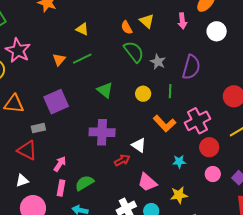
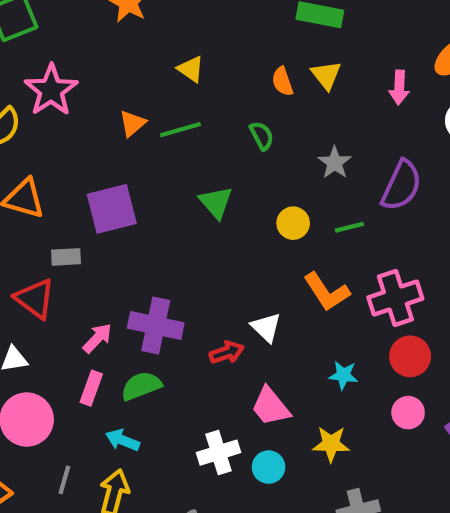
green semicircle: (134, 52) -> (262, 136), moved, size x0.6
green line: (170, 91) -> (349, 227), turned 64
purple cross: (102, 132) -> (156, 326), moved

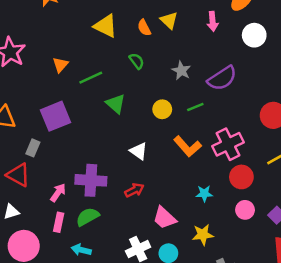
yellow triangle: (191, 69) -> (105, 26), moved, size x1.5
green line: (180, 130) -> (91, 78), moved
purple semicircle: (401, 185) -> (222, 78), turned 40
gray rectangle: (66, 257) -> (33, 148), turned -56
white triangle: (266, 327) -> (139, 151), moved

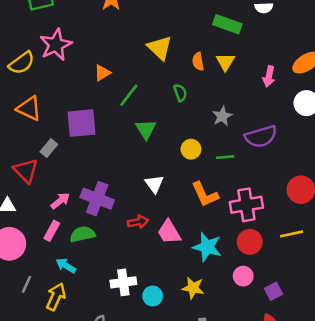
green line: (91, 78) -> (129, 95), turned -45
cyan star: (204, 194) -> (207, 247), size x1.6
pink trapezoid: (164, 218) -> (169, 232), moved

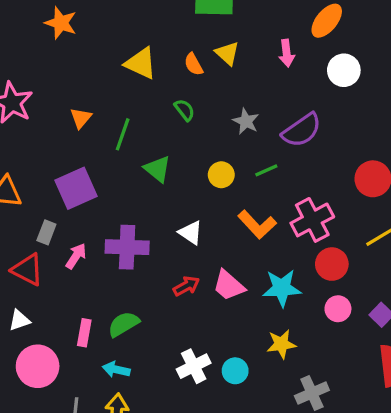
purple cross: (97, 199) -> (127, 247), moved
pink arrow: (60, 201) -> (76, 256), moved

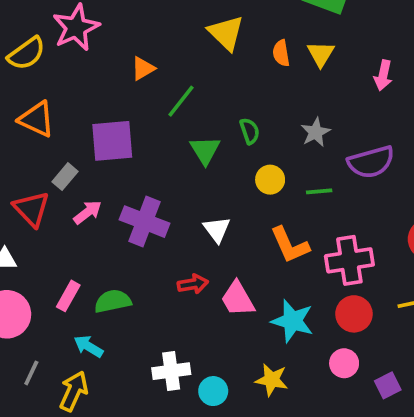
green semicircle: (185, 110) -> (250, 131), moved

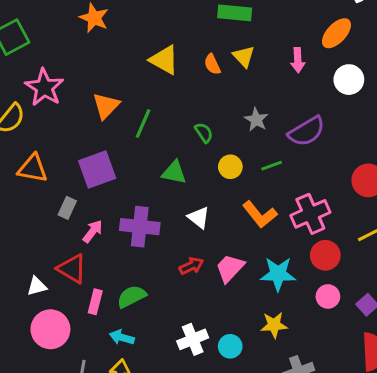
orange triangle: (143, 68) -> (106, 106), size x1.4
green triangle: (205, 150) -> (174, 172), moved, turned -32
red triangle: (32, 209) -> (72, 269), moved
pink trapezoid: (238, 299) -> (230, 268), turned 88

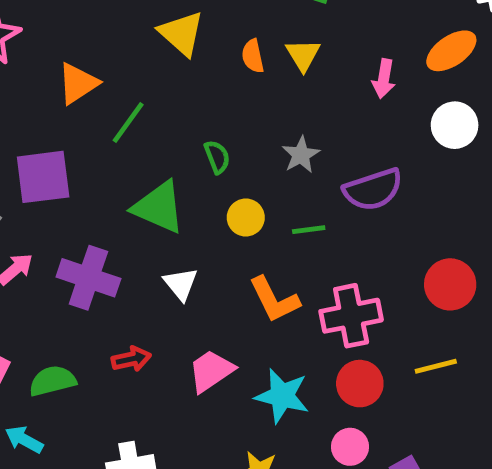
green triangle: (174, 172) -> (159, 207), size x1.4
red arrow: (191, 266) -> (131, 359), moved

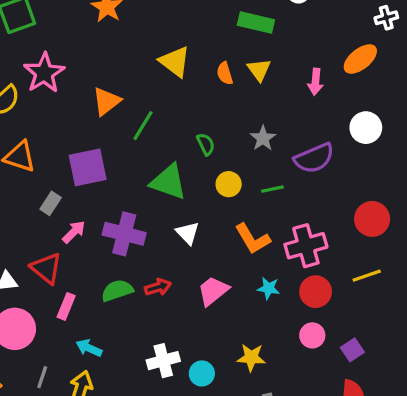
white circle: (455, 125) -> (366, 128), moved
green semicircle: (52, 381) -> (117, 290), moved
cyan star: (282, 396) -> (269, 288), moved, size x0.6

